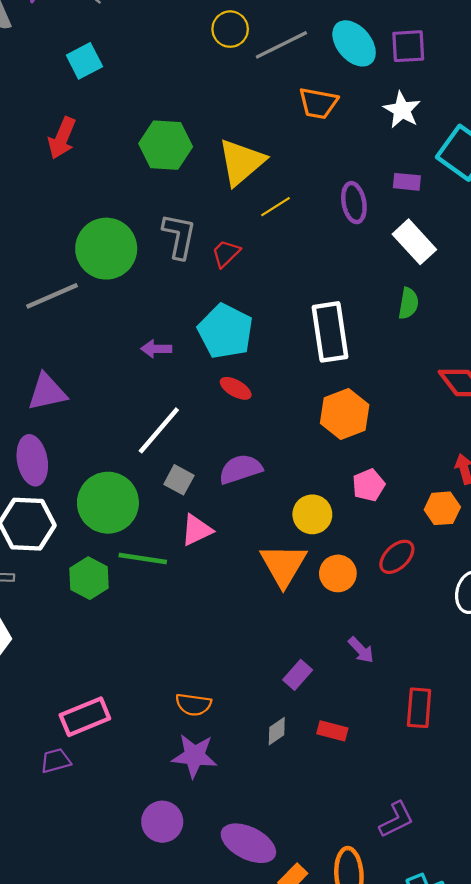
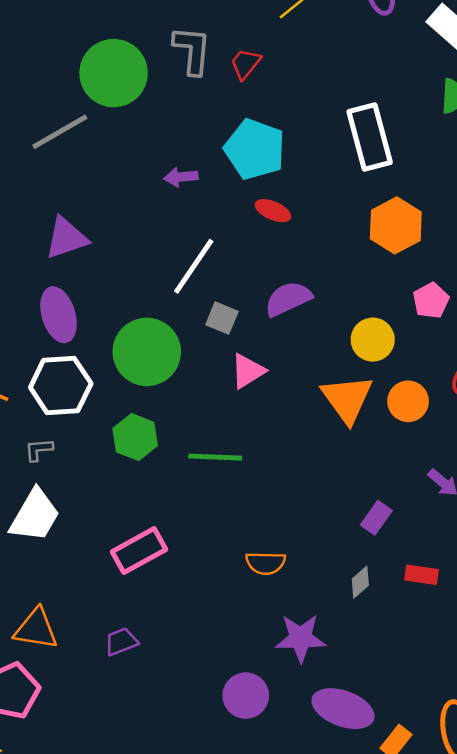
green line: (143, 559) -> (215, 457), moved
pink rectangle: (85, 717) -> (139, 551), moved
purple star: (194, 756) -> (301, 638), moved

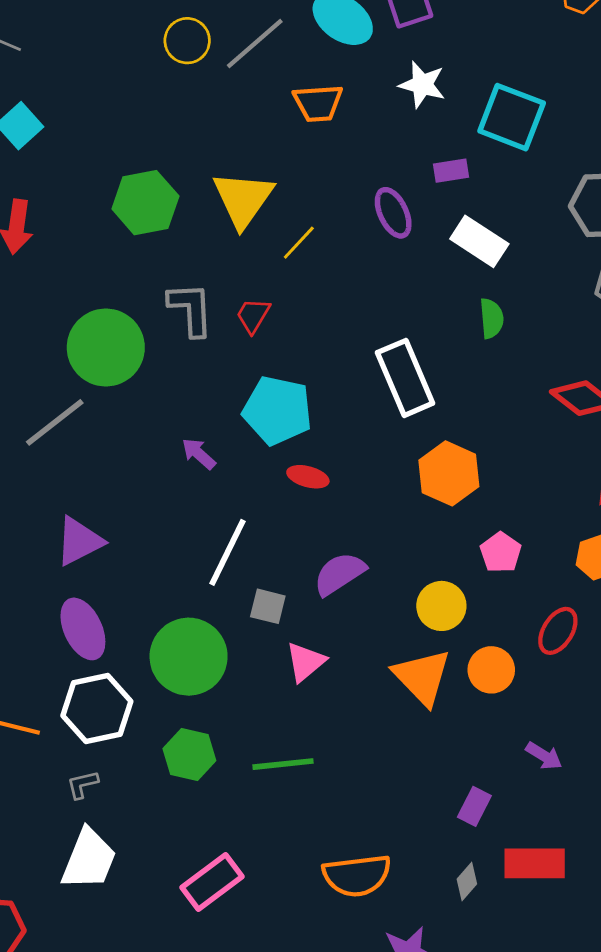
purple arrow: (181, 177) -> (199, 454), turned 56
orange semicircle: (266, 563) -> (357, 875), size x1.5
red rectangle: (421, 575) -> (535, 863), size x1.6

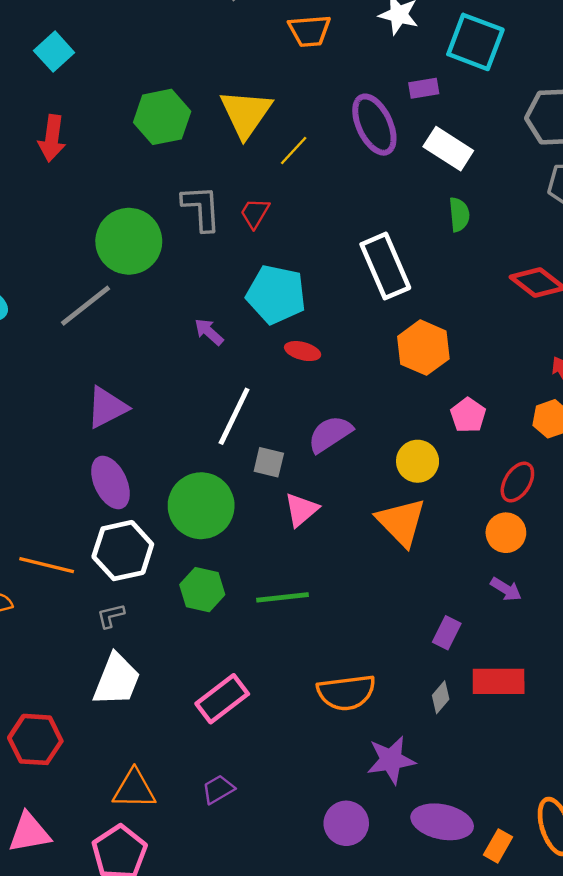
purple ellipse: (393, 213) -> (374, 125), size x1.4
orange circle: (491, 670) -> (506, 533), moved

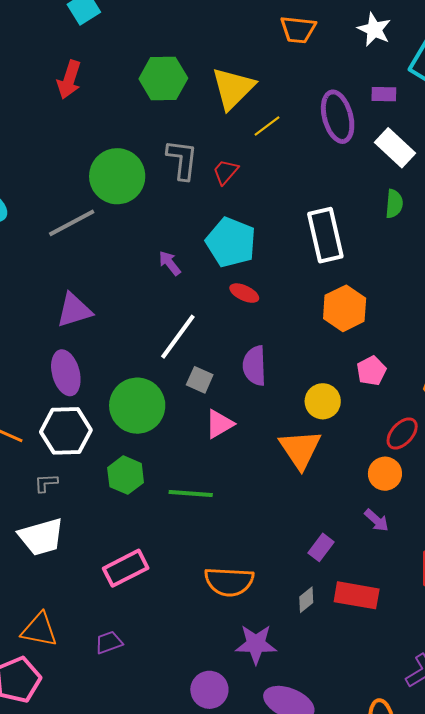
purple semicircle: (330, 434) -> (254, 366), turned -69
white trapezoid: (117, 680) -> (41, 537), turned 42

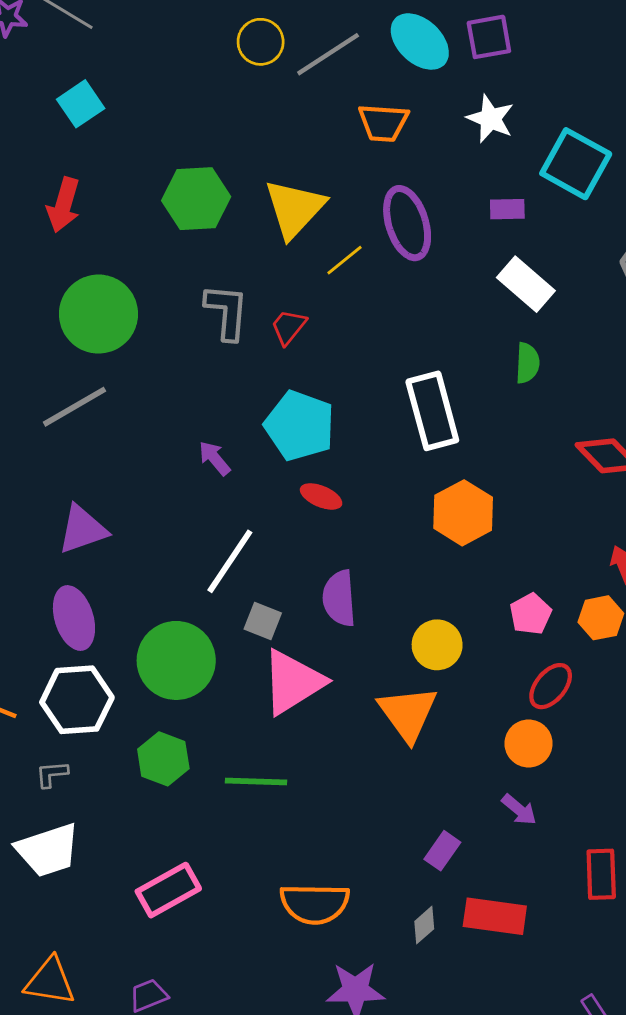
purple ellipse: (338, 117) -> (407, 223), moved
green circle: (117, 176) -> (98, 314), moved
pink pentagon: (371, 371) -> (531, 614), moved
pink triangle: (219, 424) -> (293, 682), size x1.6

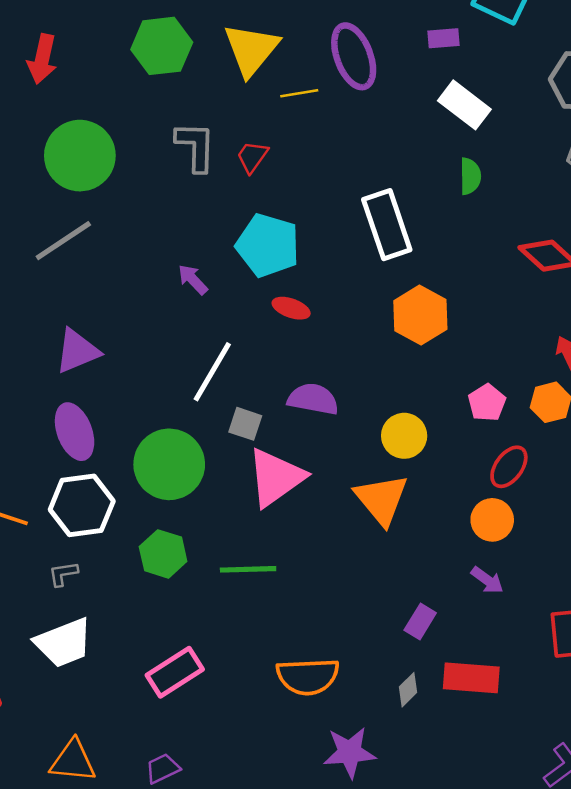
yellow line: (345, 260) -> (299, 93), turned 33
purple semicircle: (339, 598) -> (313, 399), turned 108

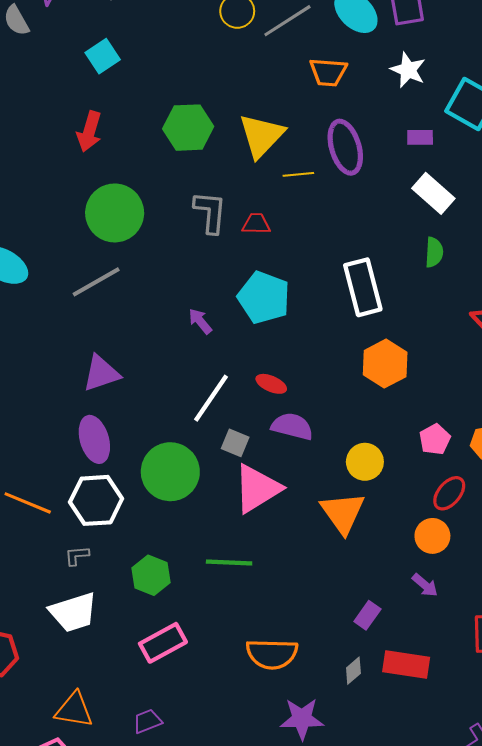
red trapezoid: (252, 157) -> (256, 224), turned 52
red ellipse: (291, 308) -> (271, 384), moved
green hexagon: (163, 554) -> (151, 575), moved

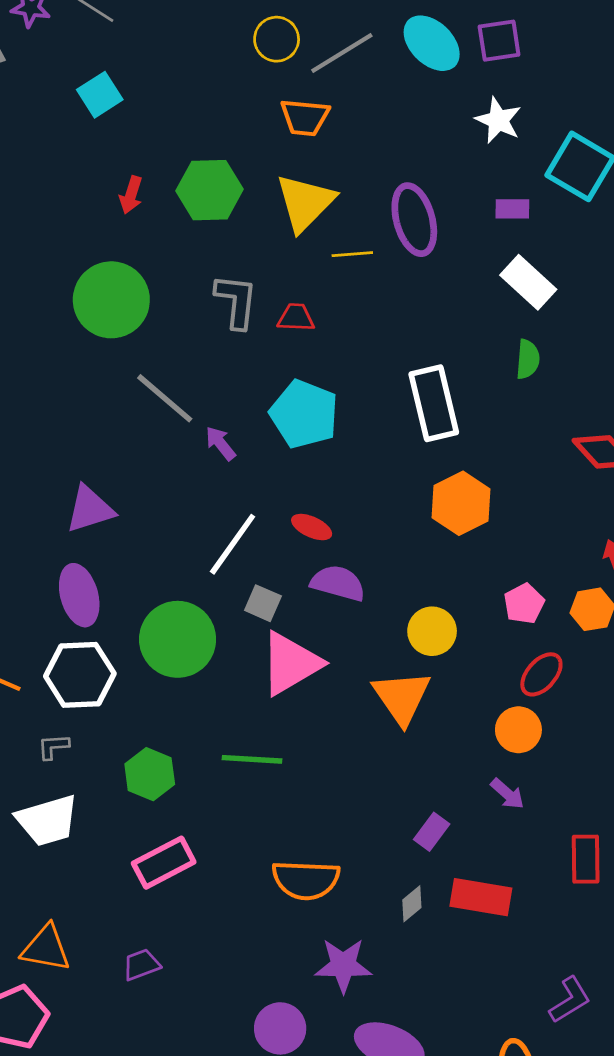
orange trapezoid: (328, 72) -> (305, 117), moved
red arrow: (89, 131) -> (131, 195), moved, size x0.7
gray line: (96, 282) -> (165, 398), moved, turned 69

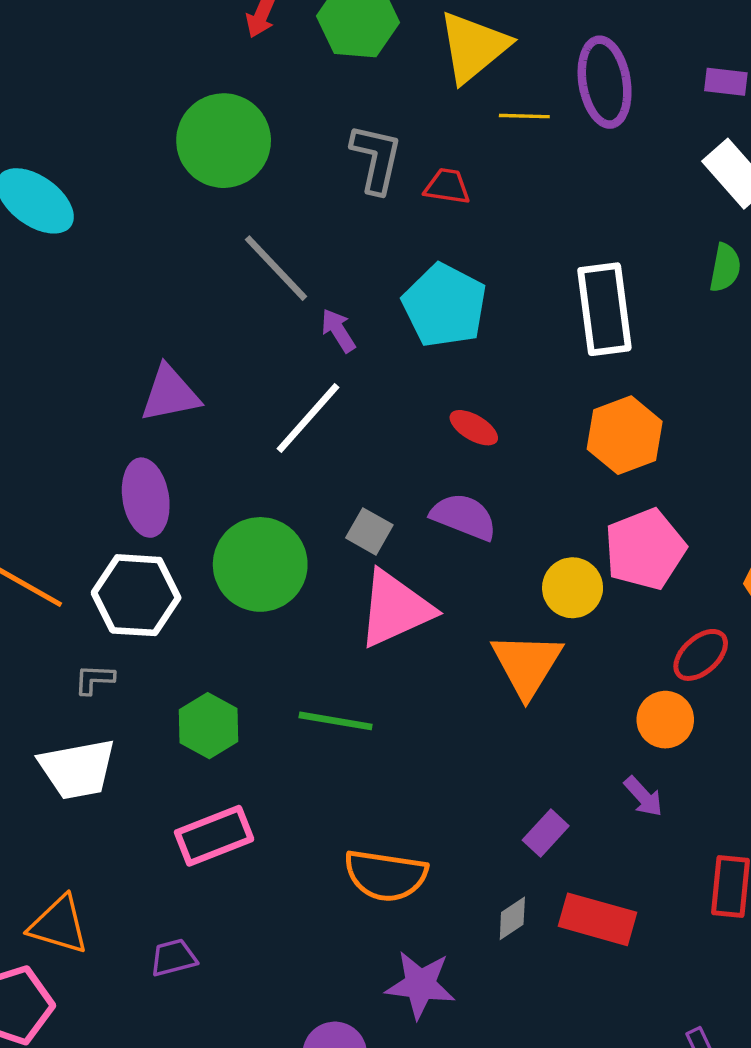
red ellipse: (312, 527) -> (474, 428), moved
white line: (233, 544) -> (308, 418), moved
pink pentagon: (524, 604) -> (645, 549), moved, size x1.6

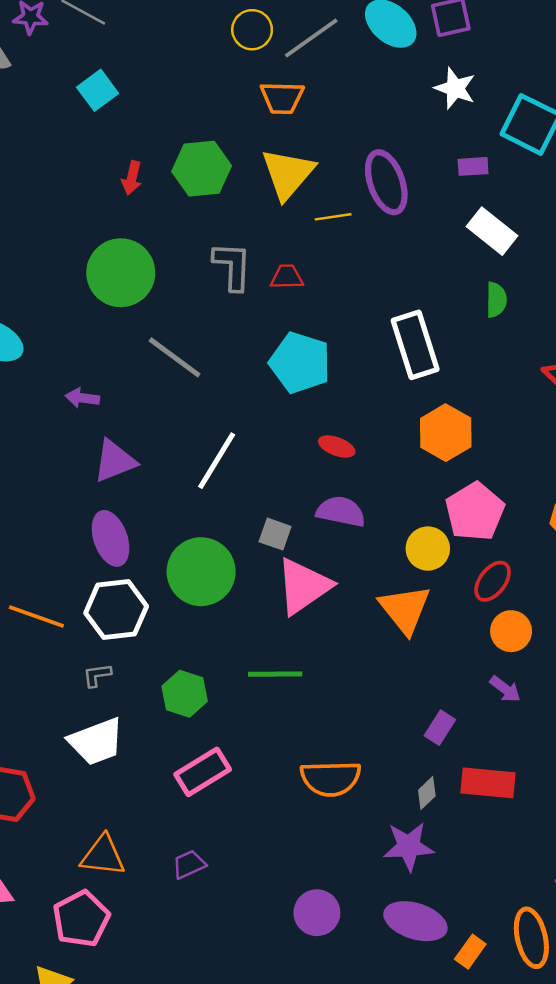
purple arrow: (338, 330) -> (82, 398), moved, turned -40
red ellipse: (701, 655) -> (493, 581), moved
purple star: (420, 985) -> (409, 846), moved

